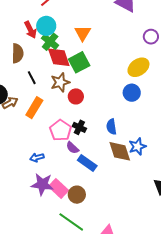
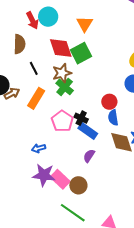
green cross: (50, 42) -> (65, 87), moved
red circle: (76, 96) -> (109, 102), moved
purple semicircle: (72, 148) -> (89, 156), moved, turned 80
blue rectangle: (87, 163) -> (88, 131), moved

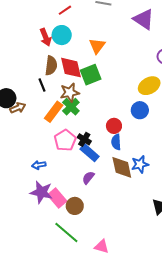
brown semicircle: (19, 44) -> (51, 66), moved
orange rectangle: (36, 98) -> (54, 112), moved

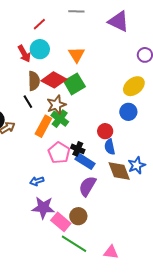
red diamond: (71, 68) -> (54, 80), turned -40
purple semicircle: (88, 178) -> (87, 186), size x1.5
pink rectangle: (57, 198) -> (61, 222), moved

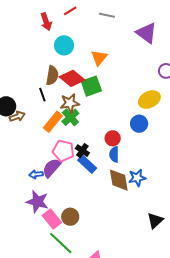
red line: (39, 24) -> (70, 11), moved
red arrow: (24, 54) -> (46, 22), moved
pink pentagon: (59, 153) -> (63, 151), turned -30
purple semicircle: (87, 186) -> (52, 168), moved

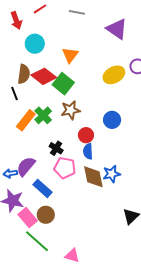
green square: (91, 86) -> (63, 84), turned -30
yellow ellipse: (149, 100) -> (114, 75), moved
brown star: (70, 103) -> (71, 110), moved
pink pentagon: (63, 151) -> (65, 168), moved
blue rectangle: (87, 164) -> (42, 188), moved

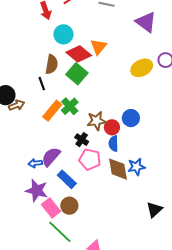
red diamond: (44, 76) -> (79, 54), moved
green square: (63, 84) -> (77, 74), moved
brown star: (71, 110) -> (96, 121), moved
blue circle: (112, 120) -> (131, 118), moved

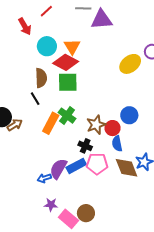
purple triangle: (146, 22) -> (101, 20), moved, turned -30
orange triangle: (98, 47) -> (72, 47), moved
green square: (77, 74) -> (68, 82), turned -30
blue rectangle: (67, 179) -> (76, 166), moved, turned -60
purple star: (37, 191) -> (51, 205), size x0.6

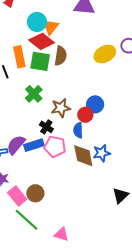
cyan circle: (47, 46) -> (37, 22), moved
brown semicircle: (41, 78) -> (61, 56), moved
orange rectangle: (51, 123) -> (19, 57), moved, turned -50
red circle: (113, 128) -> (85, 115), moved

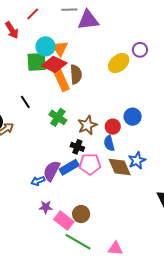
orange rectangle: (19, 57) -> (62, 80), moved
green square: (40, 61) -> (37, 62), moved
blue circle: (95, 104) -> (133, 117), moved

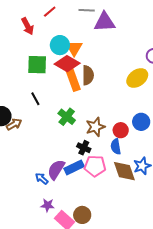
green square: (37, 62) -> (37, 65), moved
yellow ellipse: (119, 63) -> (137, 78), moved
blue arrow: (38, 181) -> (42, 179), turned 56

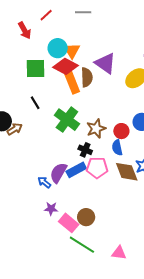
purple triangle: (104, 22) -> (105, 63), moved, turned 40
green cross: (67, 117) -> (67, 120), size x1.4

